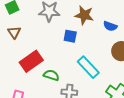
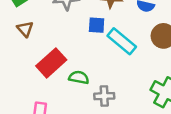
cyan rectangle: (88, 67) -> (122, 41), moved

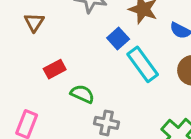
blue square: (97, 25) -> (118, 38), turned 30
red rectangle: (51, 63) -> (55, 69), size x0.6

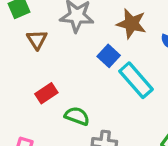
brown triangle: (34, 22) -> (37, 40), moved

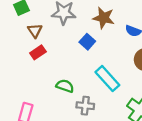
cyan rectangle: (136, 80) -> (107, 79), moved
red rectangle: (46, 93) -> (38, 52), moved

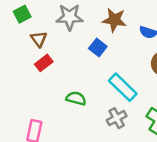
gray cross: (85, 106) -> (117, 118), moved, turned -30

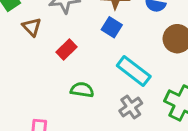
blue square: (98, 48) -> (112, 27), moved
red rectangle: (44, 63) -> (67, 49), moved

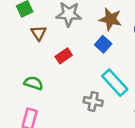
green semicircle: (82, 90) -> (34, 83), moved
gray cross: (131, 107) -> (93, 101), moved, turned 36

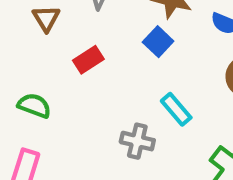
cyan rectangle: (115, 83) -> (176, 109), size x0.7

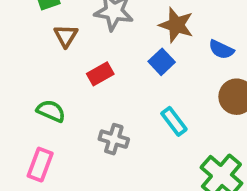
gray cross: (137, 141) -> (114, 139), moved

